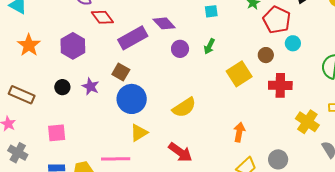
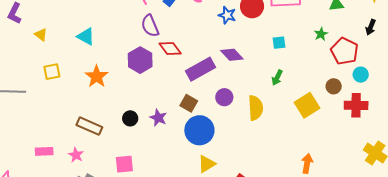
purple hexagon: (73, 46) -> (140, 60), moved
purple circle: (180, 49) -> (224, 97), moved
red cross: (280, 85) -> (356, 105), moved
yellow semicircle: (184, 107) -> (256, 108), moved, turned -60

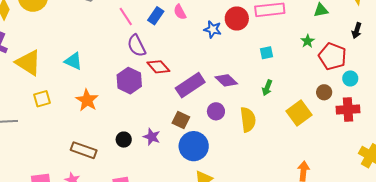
yellow triangle: (41, 35) -> (28, 63), size x2.0
purple diamond: (232, 55) -> (226, 80), moved

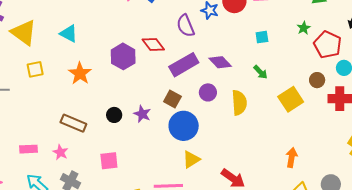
purple semicircle: (137, 46) -> (186, 26), moved
green arrow: (267, 88) -> (260, 72), turned -70

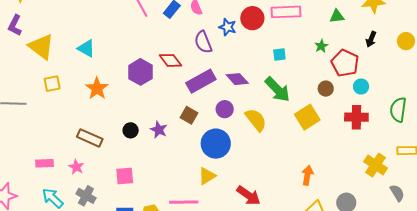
green arrow: (260, 72) -> (277, 90), size x1.8
brown circle: (317, 80) -> (326, 89), moved
yellow semicircle: (239, 103) -> (256, 120), turned -35
blue circle: (184, 126) -> (216, 144), moved

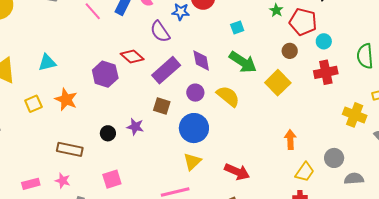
cyan triangle: (86, 48) -> (47, 63), turned -30
purple diamond: (237, 79) -> (201, 60), turned 45
yellow square: (52, 84) -> (33, 104), moved

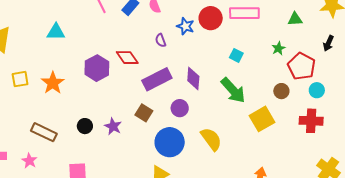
cyan square: (237, 28) -> (236, 55), turned 32
purple semicircle: (160, 32) -> (161, 40), size x0.6
cyan triangle: (47, 63) -> (56, 32), moved
yellow semicircle: (228, 96) -> (211, 139), moved

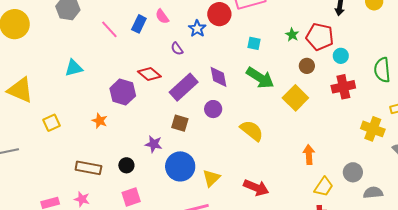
blue star: (185, 26) -> (197, 28), turned 30
green star: (278, 48) -> (292, 35), moved
orange star: (53, 83) -> (100, 121), moved, size x0.7
black circle: (85, 126) -> (126, 165), moved
blue circle: (170, 142) -> (180, 166), moved

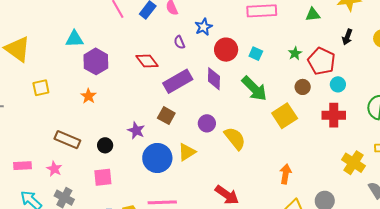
red circle: (219, 14) -> (226, 50), moved
purple hexagon: (123, 92) -> (96, 61), moved
purple circle: (213, 109) -> (207, 123), moved
yellow triangle: (211, 178) -> (187, 152), moved

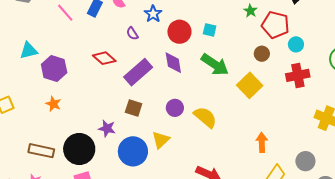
green star: (295, 53) -> (250, 11), moved
black circle: (105, 145) -> (79, 149), size x2.0

